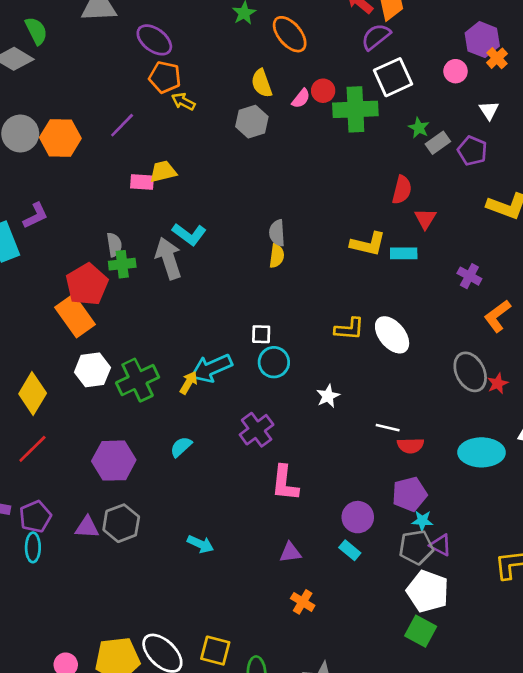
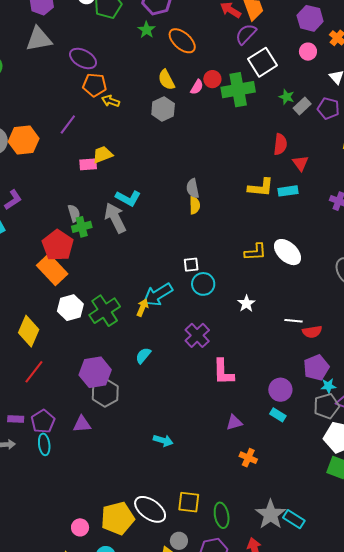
purple hexagon: (482, 40) -> (310, 18), moved
gray hexagon: (121, 523) -> (105, 393), moved
cyan arrow: (201, 544) -> (163, 441), moved

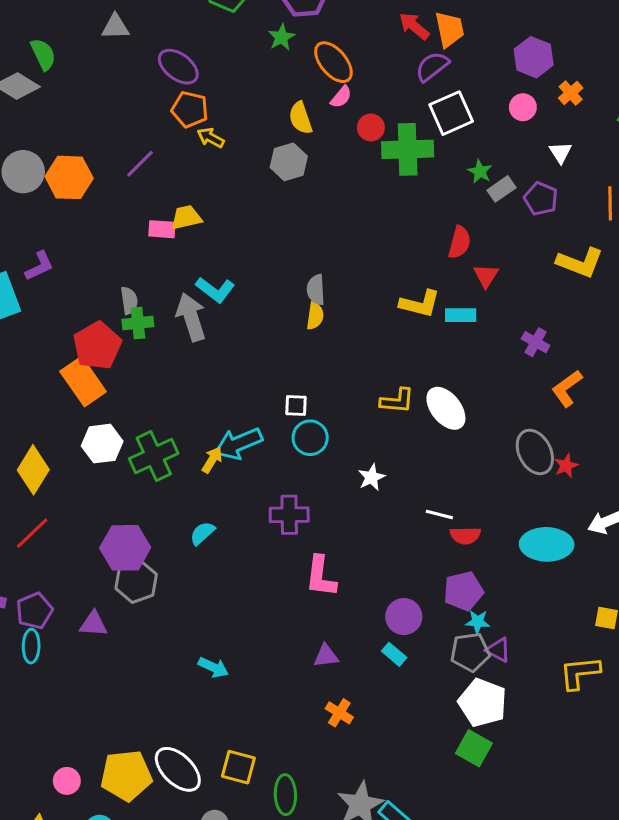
gray triangle: (39, 39) -> (115, 27), size x0.7
pink semicircle: (197, 87) -> (341, 97), moved
purple cross: (197, 335) -> (289, 515), turned 35

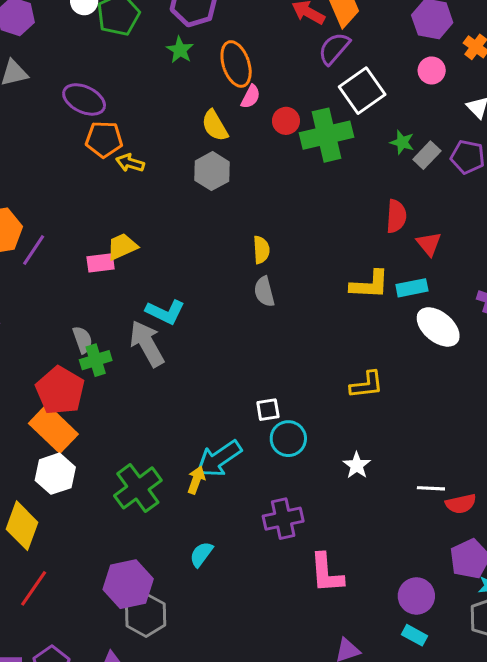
orange ellipse: (333, 62) -> (236, 64), turned 33
purple line: (140, 164) -> (34, 250), moved
yellow semicircle: (315, 316) -> (261, 250), moved
white ellipse: (446, 408) -> (438, 327), moved
white hexagon: (102, 444) -> (55, 474), moved

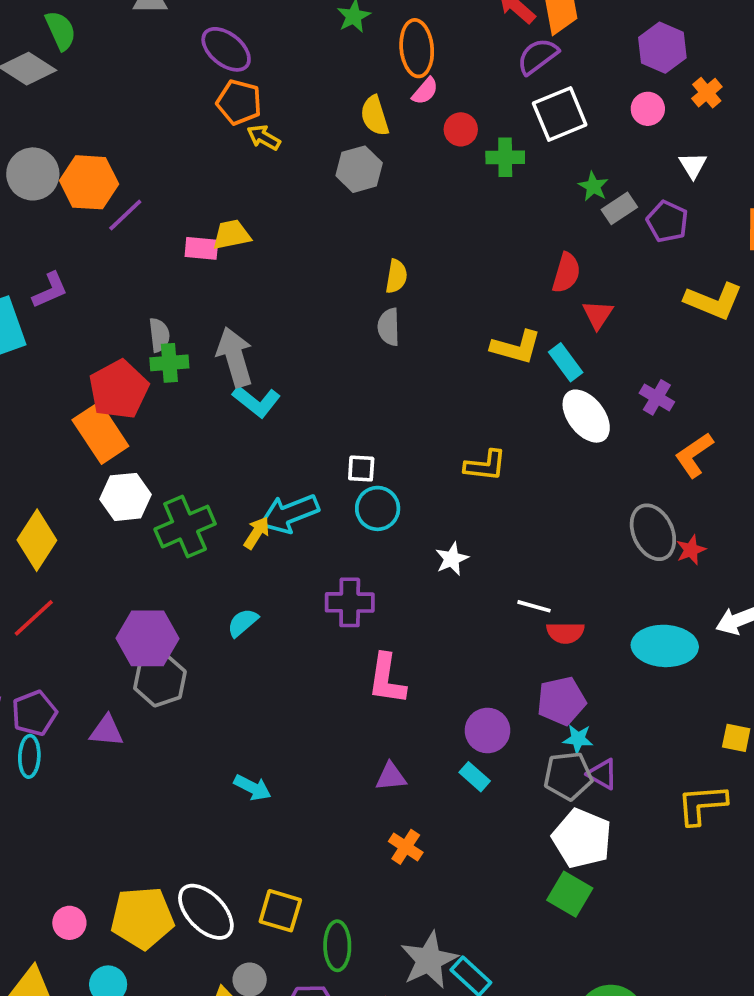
green cross: (327, 135) -> (505, 157), size x0.6
cyan rectangle: (412, 288) -> (566, 362), turned 52
cyan L-shape: (165, 312) -> (256, 401), moved
white hexagon: (55, 474) -> (126, 497), moved

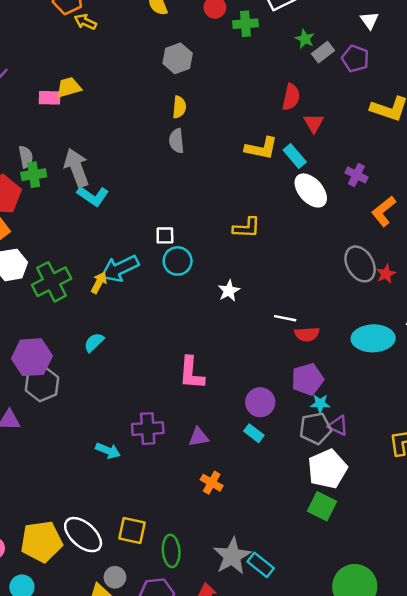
gray hexagon: (359, 169) -> (178, 58), moved
purple cross: (350, 602) -> (148, 429), moved
white pentagon: (582, 838) -> (327, 469), turned 30

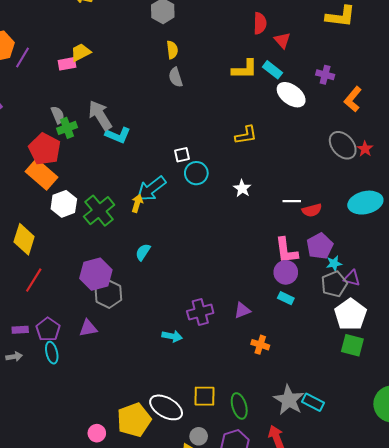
pink L-shape: (191, 373) -> (286, 251), moved

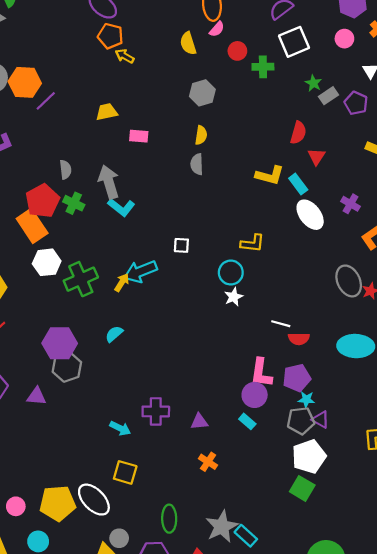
pink rectangle: (67, 64) -> (139, 136), moved
green cross: (67, 128) -> (74, 203), moved, turned 30
cyan circle: (196, 173) -> (231, 273), moved
yellow square: (205, 396) -> (125, 472), moved

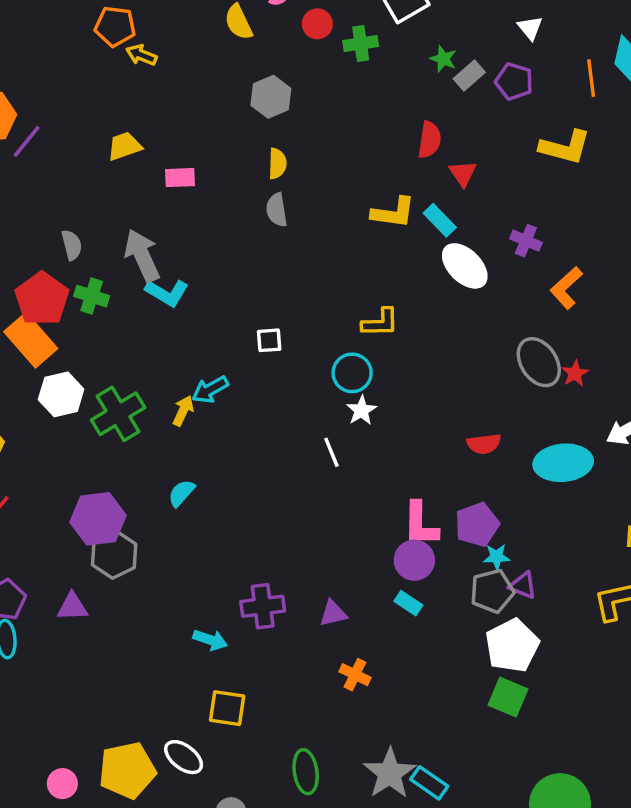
cyan arrow: (140, 271) -> (210, 390), size x0.7
white line: (281, 324) -> (331, 452), moved, turned 60
red semicircle: (299, 339) -> (484, 444), moved
white ellipse: (94, 500) -> (184, 757), size x0.7

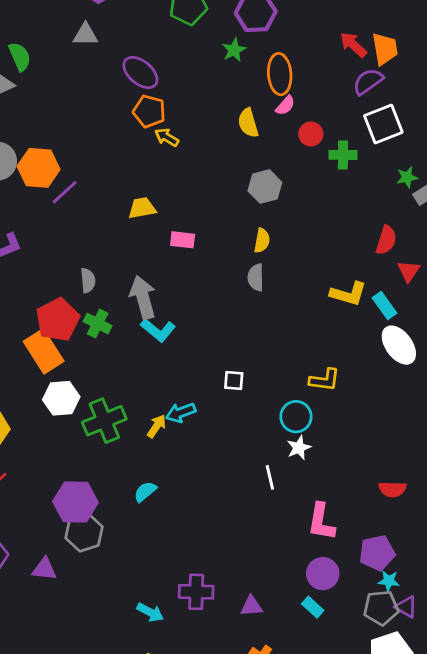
green star: (443, 59) -> (407, 177), turned 30
pink L-shape: (420, 524) -> (321, 522), moved

